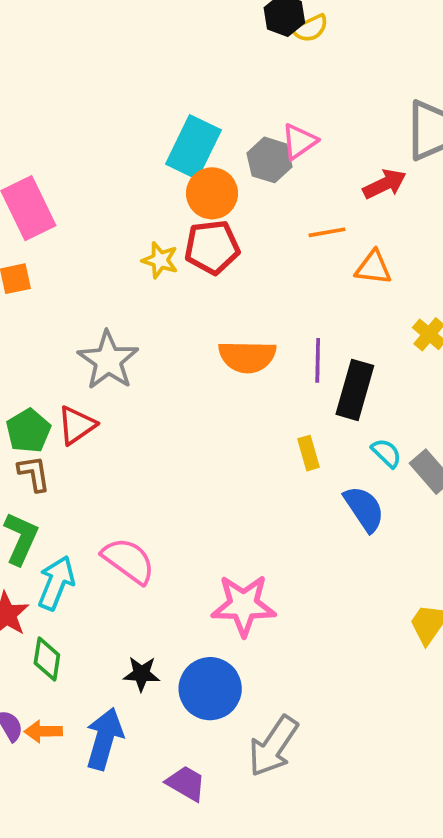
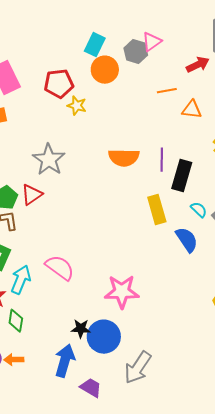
cyan rectangle: (193, 147) -> (95, 45), size x0.7
red pentagon: (212, 247) -> (59, 84), moved
yellow rectangle: (308, 453) -> (157, 210), size x1.6
black star: (142, 674) -> (81, 329), moved
blue arrow: (104, 739) -> (65, 361), moved

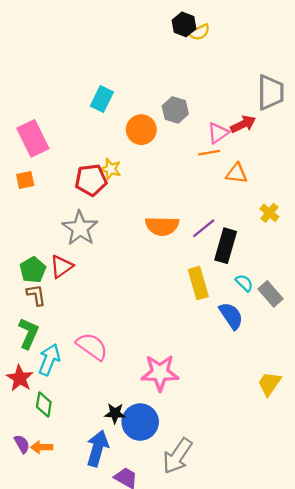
pink triangle: (152, 42) -> (218, 133), moved
cyan rectangle: (95, 45) -> (102, 99), moved
red pentagon: (59, 84) -> (91, 180), moved
purple line: (162, 160) -> (204, 228), turned 50

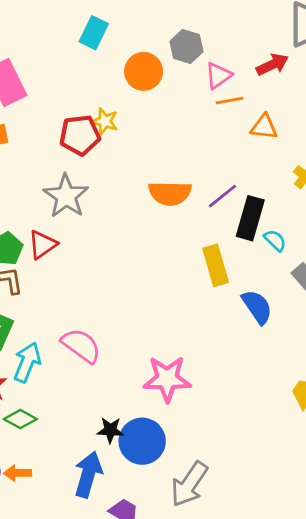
pink triangle: (218, 133) -> (218, 76), moved
cyan semicircle: (244, 283) -> (275, 240), moved
green diamond: (44, 405) -> (20, 419), turned -70

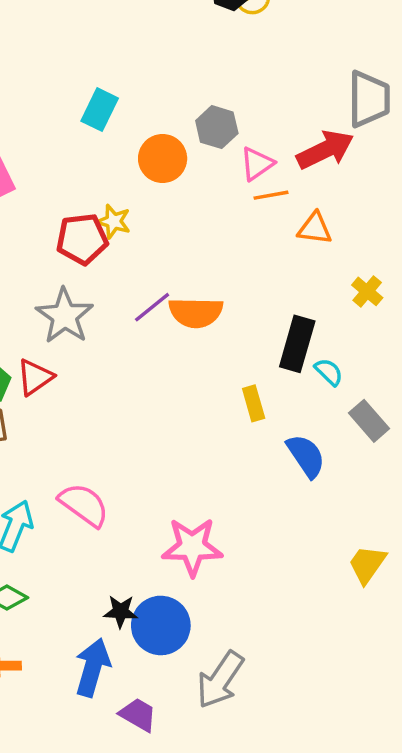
red arrow: (272, 64) -> (325, 150), size x1.4
purple line: (222, 196) -> (152, 307), moved
yellow rectangle: (216, 265) -> (254, 403), size x0.7

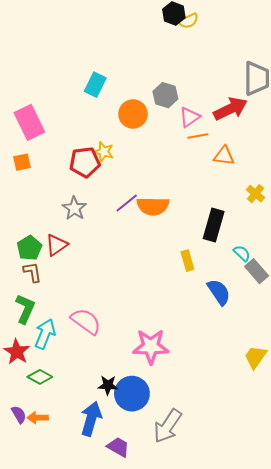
gray star: (65, 316) -> (74, 208), size x0.7
cyan semicircle: (329, 372) -> (242, 253), moved

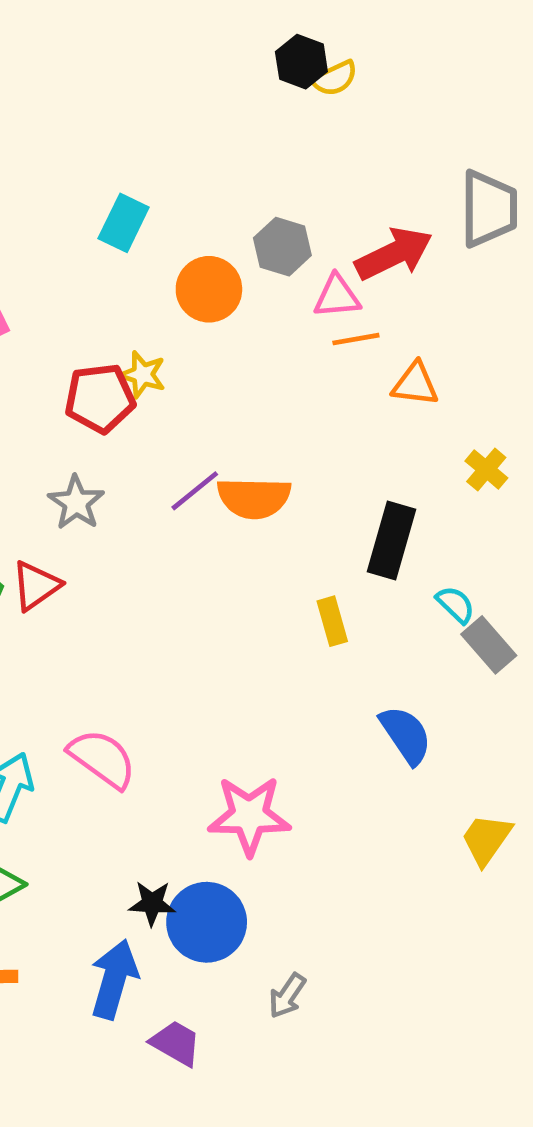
red arrow: (230, 109) -> (394, 254), moved
pink triangle: (190, 117) -> (337, 296), turned 30
blue semicircle: (219, 292) -> (406, 735), moved
gray arrow: (168, 426) -> (287, 996), size x0.6

